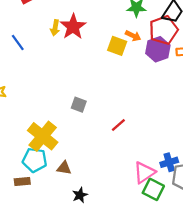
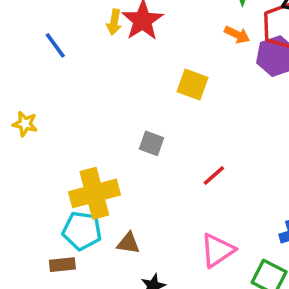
yellow square: (117, 46) -> (193, 85), moved
yellow cross: (43, 136) -> (94, 193), turned 36
pink triangle: (144, 172) -> (217, 250), moved

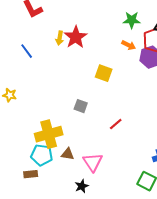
brown triangle: (128, 243) -> (68, 154), moved
pink triangle: (217, 250) -> (93, 162), moved, turned -30

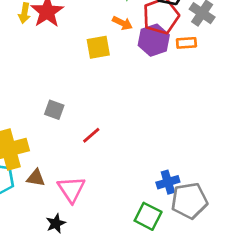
yellow square: (104, 73) -> (98, 47), moved, turned -30
red line: (116, 124) -> (91, 135), moved

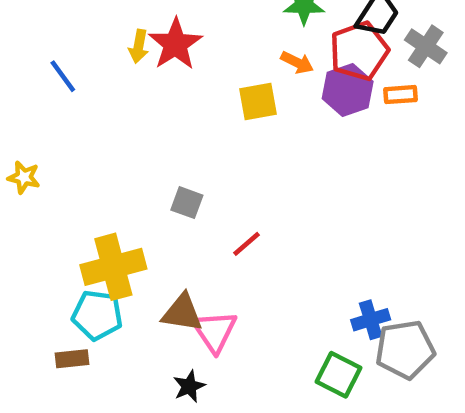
brown triangle: (36, 178) -> (182, 313), moved, size x1.4

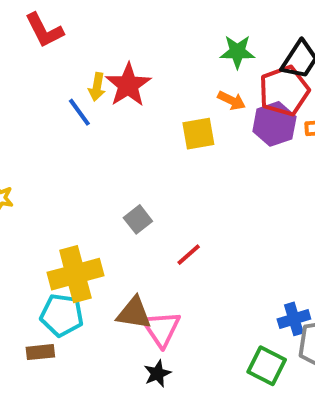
blue line: (63, 76) -> (79, 112), moved
gray square: (187, 203) -> (138, 219), turned 32
black star: (189, 386) -> (157, 374), moved

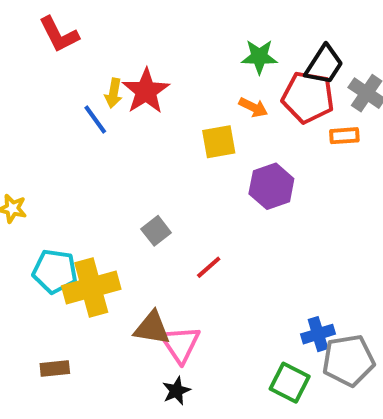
red pentagon: (284, 91) -> (308, 97), turned 30
purple hexagon: (274, 124) -> (271, 186), moved
cyan pentagon: (62, 315) -> (55, 271), moved

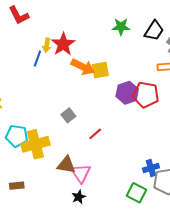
red pentagon: (308, 97) -> (146, 95), moved
orange arrow: (253, 107) -> (83, 67), moved, size x1.6
blue line: (95, 119) -> (37, 59), turned 56

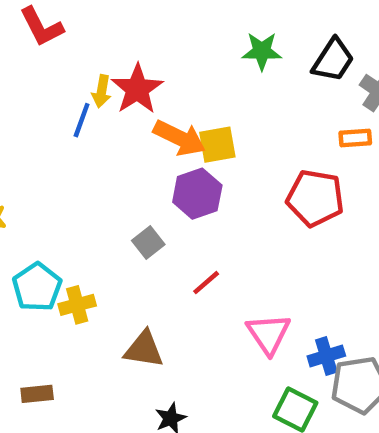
purple hexagon: (127, 93) -> (197, 194), moved
cyan pentagon: (17, 136) -> (37, 287), turned 30
yellow cross: (35, 144) -> (77, 305), size x0.6
pink triangle: (81, 173) -> (268, 334), moved

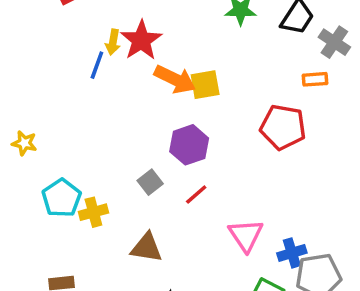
purple hexagon: (197, 194) -> (189, 145), moved
gray square: (148, 243) -> (150, 182), moved

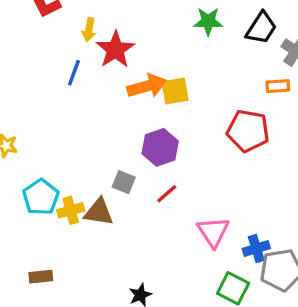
yellow arrow: (113, 42) -> (89, 30), moved
orange arrow: (175, 79) -> (147, 86), turned -42
gray square: (150, 182) -> (124, 182), turned -30
brown triangle: (147, 248) -> (99, 212), moved

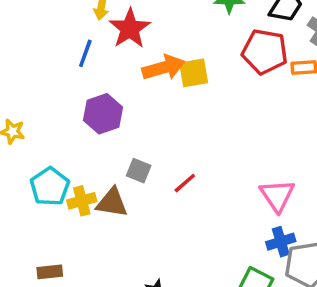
red pentagon: (248, 131) -> (265, 52), moved
purple hexagon: (160, 147) -> (103, 114), moved
pink triangle: (213, 232) -> (277, 195), moved

